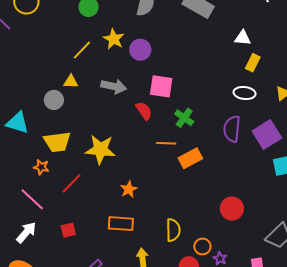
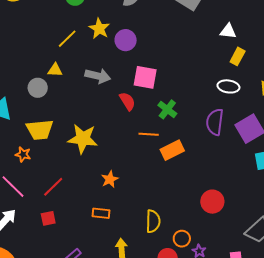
red line: (72, 183) -> (53, 187), moved
orange rectangle: (121, 224) -> (101, 213), size x0.7

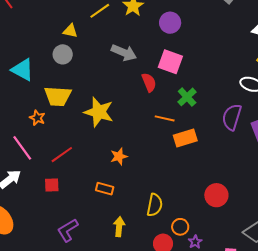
purple circle: (126, 40) -> (170, 23), moved
yellow triangle: (55, 70) -> (70, 31), moved

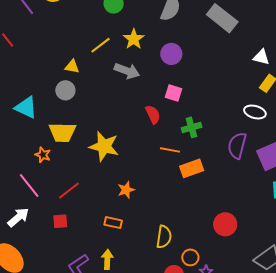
gray arrow: (124, 53) -> (127, 71), moved
pink square: (170, 62) -> (173, 93), size x0.7
green cross: (187, 97) -> (192, 127), turned 30
yellow arrow: (119, 227) -> (107, 259), moved

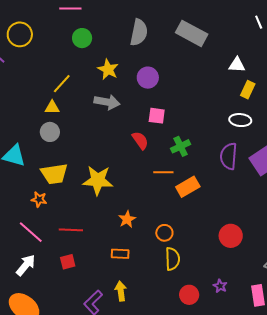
yellow line: (101, 45) -> (62, 84), moved
red line: (69, 190) -> (71, 230), turned 50
orange circle: (190, 257) -> (164, 233), moved

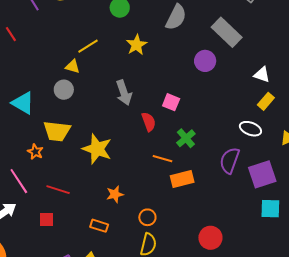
purple circle: (148, 78) -> (205, 61), moved
gray arrow: (107, 102) -> (124, 93), moved, turned 45
green cross: (181, 146) -> (186, 138), turned -30

